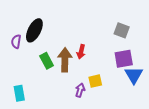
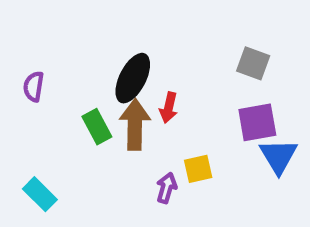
black ellipse: (34, 30) -> (133, 78), moved
cyan rectangle: (19, 93) -> (40, 194), turned -35

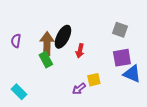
brown arrow: (135, 125) -> (47, 44), moved
blue triangle: (278, 156) -> (132, 74), turned -36
purple arrow: (167, 188) -> (79, 89), turned -144

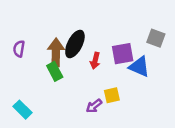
gray square: (120, 30) -> (156, 38), moved
purple square: (122, 58) -> (123, 54), moved
blue triangle: (132, 74) -> (139, 67), moved

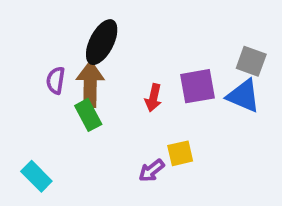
black ellipse: (75, 44) -> (102, 42), moved
purple semicircle: (19, 49) -> (56, 80), moved
blue triangle: (139, 67) -> (243, 96), moved

